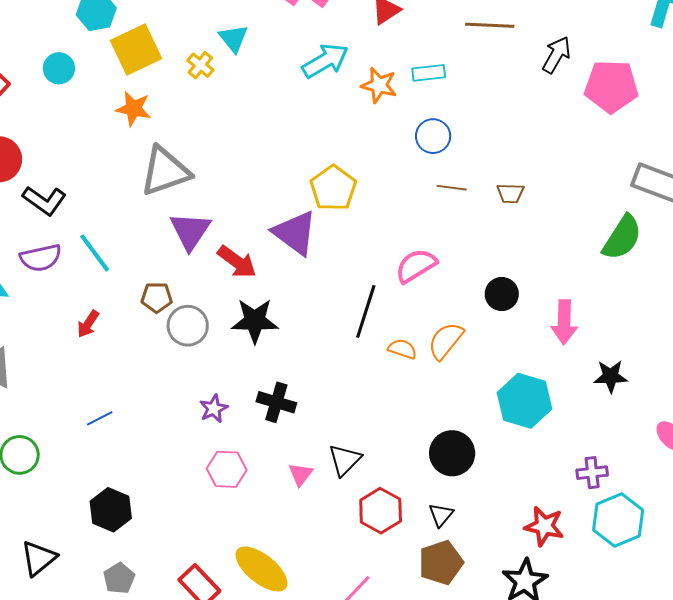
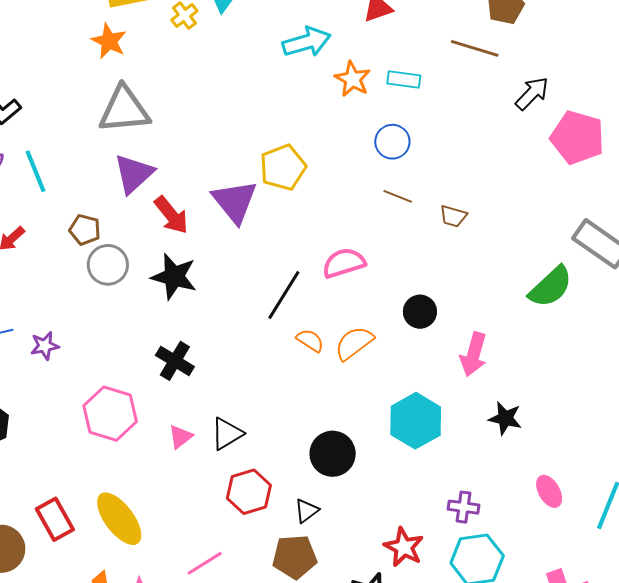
purple star: (214, 409) -> (45, 346), moved
pink hexagon: (227, 469) -> (110, 414), size x1.4

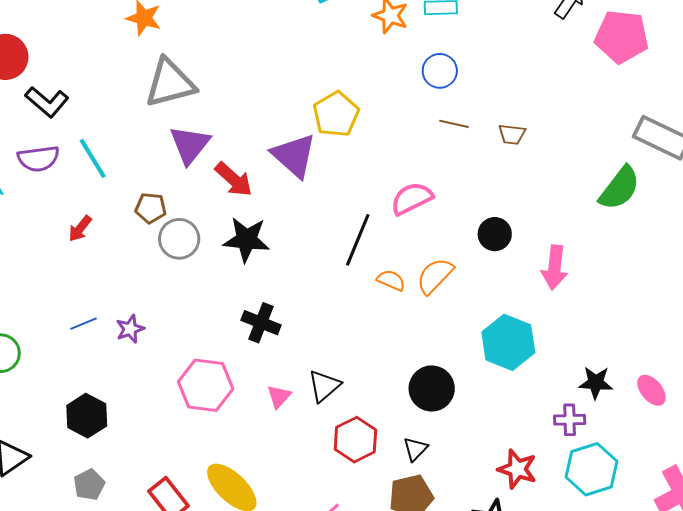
black star: (505, 418) -> (596, 383), moved

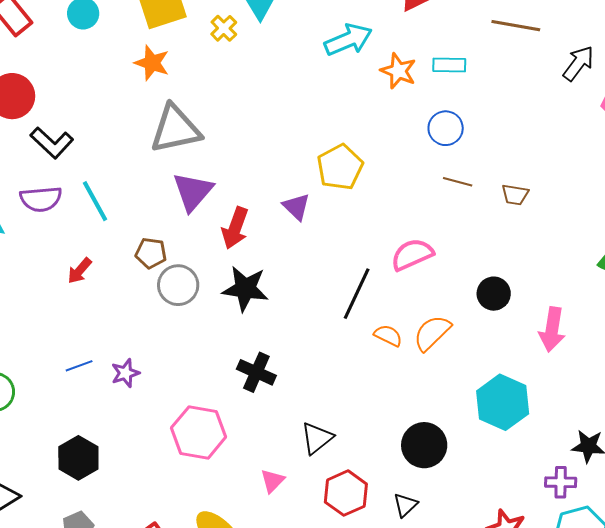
purple triangle: (294, 156) -> (296, 207), size x0.6
red arrow: (234, 179) -> (235, 228), turned 66
pink triangle: (279, 397) -> (272, 481), moved

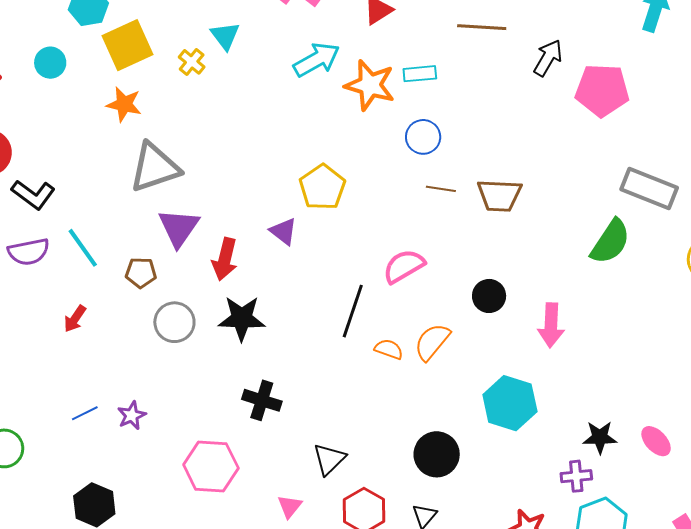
orange star: (398, 71) -> (370, 85), size x1.4
brown trapezoid: (515, 195) -> (499, 195), size x1.6
brown pentagon: (151, 253) -> (141, 273), moved

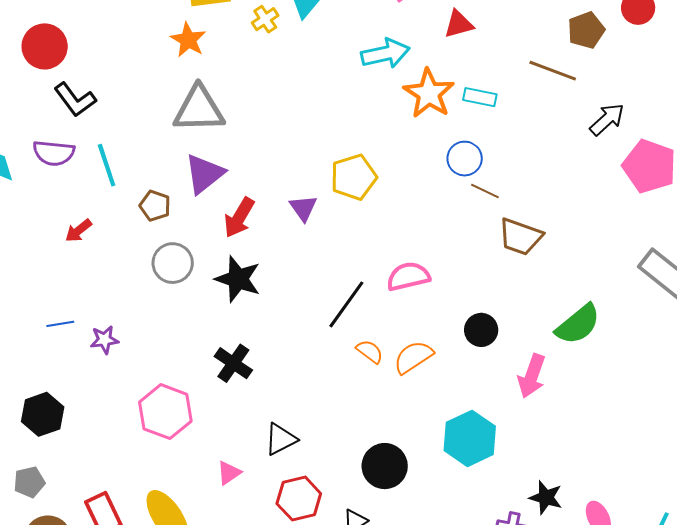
brown line: (441, 189) -> (485, 191), moved
green semicircle: (610, 242) -> (578, 324), moved

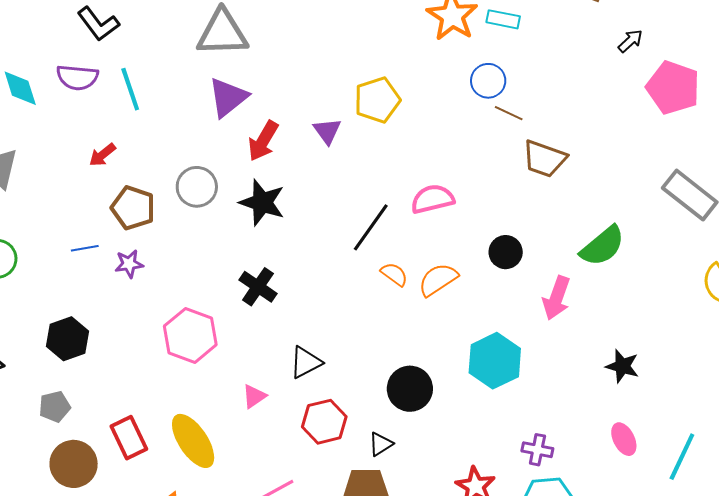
black arrow: (607, 119) -> (630, 41), size x0.7
brown pentagon: (155, 206) -> (133, 208), moved, size x1.4
black star: (546, 497) -> (622, 366), moved

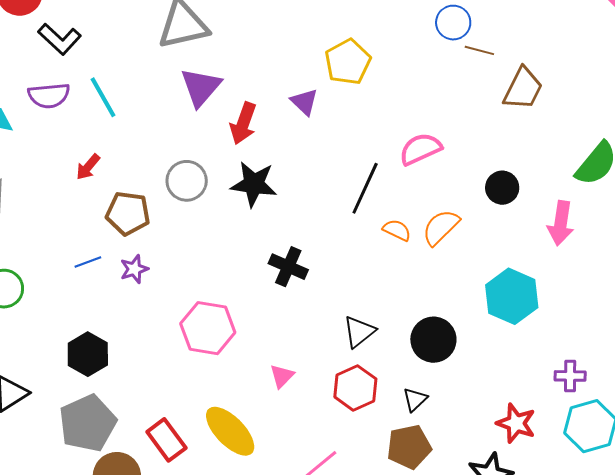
brown trapezoid: (544, 159) -> (523, 89), turned -72
black cross: (258, 287) -> (288, 267), moved
black triangle: (306, 362) -> (359, 332), moved
gray pentagon: (55, 407) -> (88, 423), size x1.8

